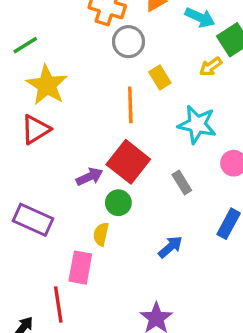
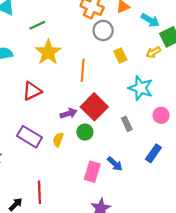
orange line: (130, 105) -> (83, 70), moved
red triangle: (36, 129) -> (32, 91), moved
yellow semicircle: (101, 234) -> (58, 140), moved
blue arrow: (170, 247) -> (115, 164), turned 77
pink rectangle: (80, 268) -> (92, 172), moved

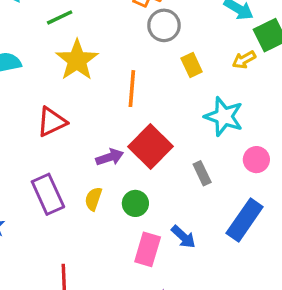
green circle: (85, 132) -> (135, 203), moved
purple rectangle: (29, 137) -> (48, 194), turned 35
blue rectangle: (153, 153) -> (245, 220), size x1.4

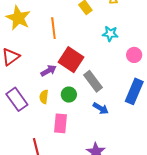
cyan star: (224, 116) -> (110, 34), size x0.7
gray rectangle: (202, 173) -> (93, 81), moved, size x1.5
pink rectangle: (148, 249) -> (61, 123), moved

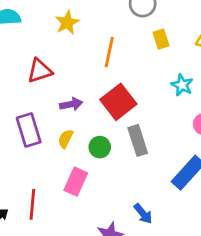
yellow star: (18, 18) -> (67, 23), size x0.7
purple arrow: (49, 71) -> (71, 104), moved
blue arrow: (101, 108) -> (143, 214), moved

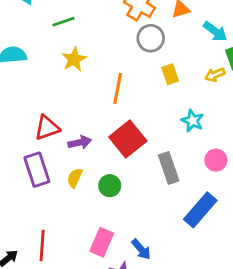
red triangle: (40, 71) -> (47, 128), moved
gray rectangle: (138, 140) -> (169, 168), moved
pink rectangle: (76, 182) -> (102, 242), moved
blue arrow: (143, 214) -> (141, 249), moved

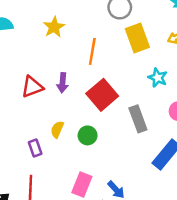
yellow rectangle: (170, 74) -> (137, 38), size x1.6
purple arrow: (80, 142) -> (63, 83), moved, turned 108
purple rectangle: (37, 170) -> (35, 148), moved, size x0.6

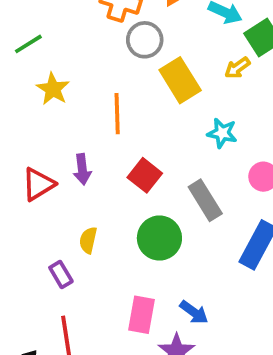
red square: (102, 95) -> (145, 175), size x0.7
green circle: (88, 135) -> (159, 238), moved, size x1.5

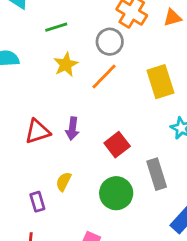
gray circle: (145, 40) -> (110, 42), moved
orange line: (117, 114) -> (104, 77), moved, turned 32

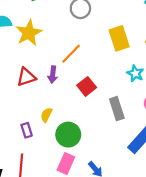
yellow star: (66, 64) -> (29, 33), moved, size x1.4
orange line: (104, 77) -> (71, 54), moved
green circle: (116, 193) -> (68, 135), moved

